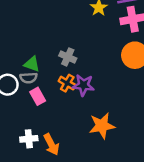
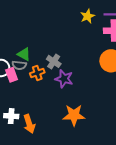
gray cross: (68, 57) -> (54, 61), moved
orange cross: (67, 83) -> (37, 73), moved, turned 32
pink rectangle: (38, 96) -> (12, 75), moved

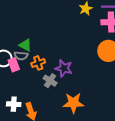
gray cross: (54, 61) -> (50, 81), moved

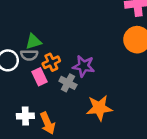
green triangle: (25, 45) -> (33, 42), turned -40
pink rectangle: (14, 65) -> (39, 77), moved

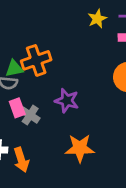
orange cross: (51, 62) -> (36, 60), moved, size x1.5
gray cross: (68, 83) -> (30, 115), moved

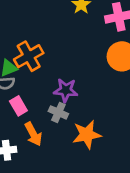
gray cross: (30, 115) -> (58, 112), moved
orange arrow: (21, 160) -> (33, 134), moved

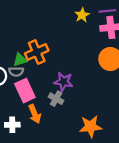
pink rectangle: (18, 106) -> (25, 91), size x1.5
orange star: (87, 135) -> (91, 127), moved

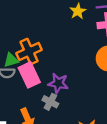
pink rectangle: (25, 91) -> (29, 75), moved

